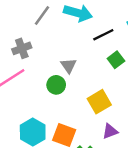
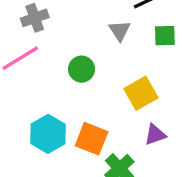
green square: (116, 60) -> (165, 36), turned 35
gray triangle: (69, 66) -> (120, 31), moved

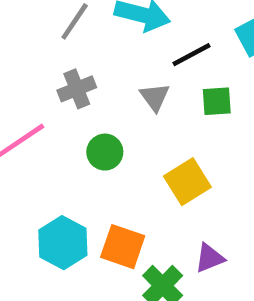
gray cross: (35, 18) -> (77, 89), moved
purple triangle: (155, 135) -> (210, 258), moved

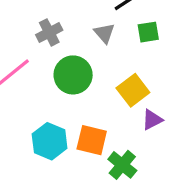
green circle: (105, 152) -> (73, 75), size x1.5
purple triangle: (210, 258) -> (152, 120), moved

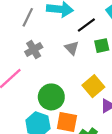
green circle: (73, 75) -> (51, 97), moved

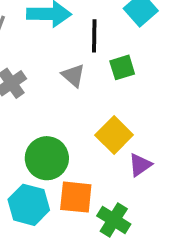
black line: (86, 25) -> (94, 36), turned -48

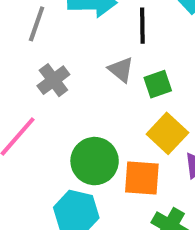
green square: (122, 67) -> (158, 84), moved
orange square: (76, 197) -> (142, 178), moved

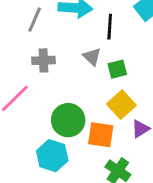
gray cross: (53, 80) -> (43, 60), turned 30

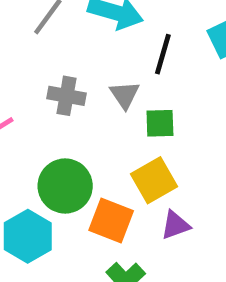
gray cross: (43, 60) -> (67, 96), moved

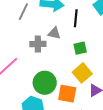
gray triangle: (125, 95) -> (54, 33), moved, turned -32

